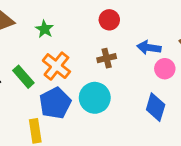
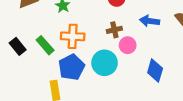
orange cross: (56, 66) -> (73, 36), turned -35
pink circle: (165, 69) -> (128, 45), moved

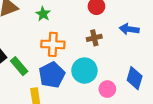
green rectangle: (45, 45) -> (19, 66), moved
pink circle: (128, 45) -> (107, 89), moved

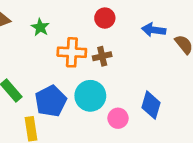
blue arrow: (129, 29) -> (154, 30), moved
orange cross: (53, 44) -> (72, 52), moved

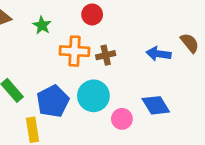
red circle: (105, 18) -> (92, 14), moved
blue arrow: (154, 30) -> (159, 54), moved
blue diamond: (151, 105) -> (156, 105), turned -48

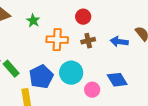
red circle: (92, 14) -> (83, 17), moved
brown cross: (106, 55) -> (88, 41), moved

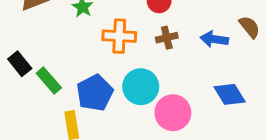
blue diamond: (117, 80) -> (230, 94), moved
pink circle: (92, 90) -> (173, 113), size x1.5

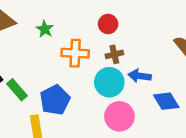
blue arrow: (214, 39) -> (140, 76), moved
cyan circle: (141, 87) -> (109, 82), moved

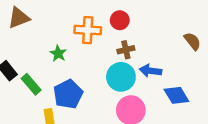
green star: (45, 29) -> (58, 53), moved
orange cross: (75, 53) -> (88, 30), moved

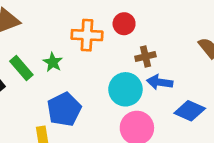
brown cross: (126, 50) -> (145, 57), moved
green rectangle: (31, 84) -> (21, 68), moved
blue diamond: (176, 95) -> (190, 111), turned -35

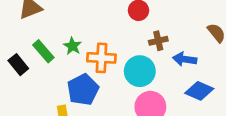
orange cross: (87, 35) -> (101, 58), moved
blue arrow: (160, 82) -> (185, 59), moved

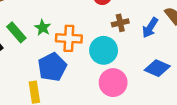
blue arrow: (185, 59) -> (150, 28), moved, turned -66

